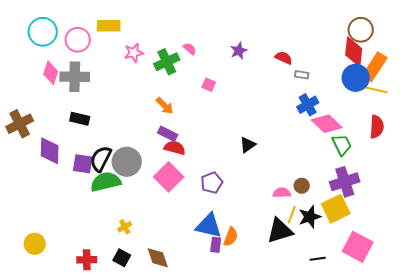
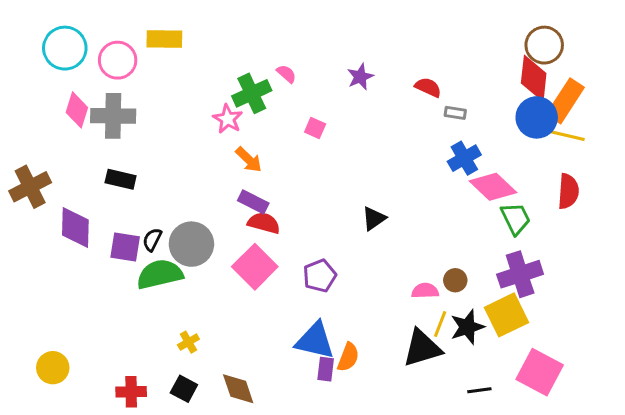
pink star: (134, 53) -> (228, 119), moved, turned -30
black semicircle: (101, 159) -> (152, 240), size x0.6

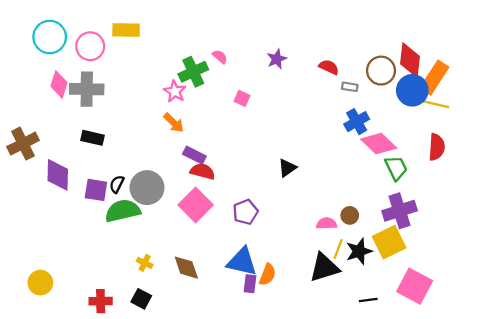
brown circle: (544, 45) -> (381, 71), moved
orange arrow: (249, 160) -> (174, 123), moved
yellow cross: (188, 342) -> (145, 263), turned -35
brown diamond: (238, 389) -> (186, 268), moved

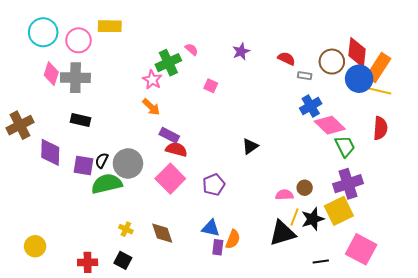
blue triangle: (242, 262) -> (211, 228), size x0.7

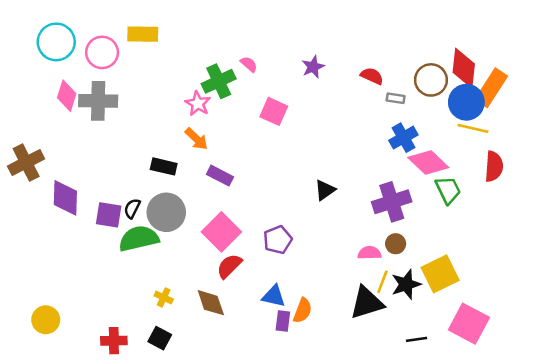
pink square: (211, 86) -> (274, 111), size x1.5
yellow line: (379, 91) -> (473, 128), moved
black rectangle: (81, 120) -> (164, 166), moved
red semicircle: (176, 149) -> (229, 266), moved, turned -60
purple cross: (348, 184) -> (392, 202), moved

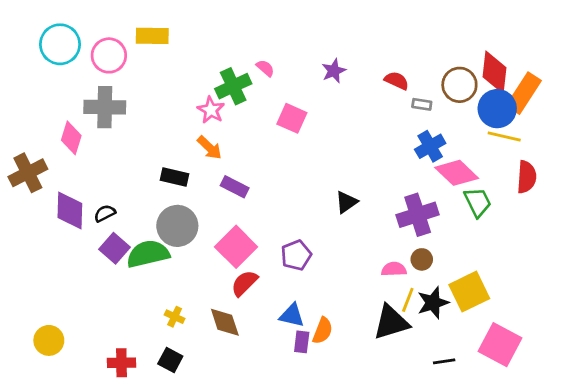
pink diamond: (67, 96) -> (71, 138), moved
black semicircle: (132, 208) -> (105, 213), moved, turned 36
purple square: (109, 215) -> (114, 248), moved, turned 32

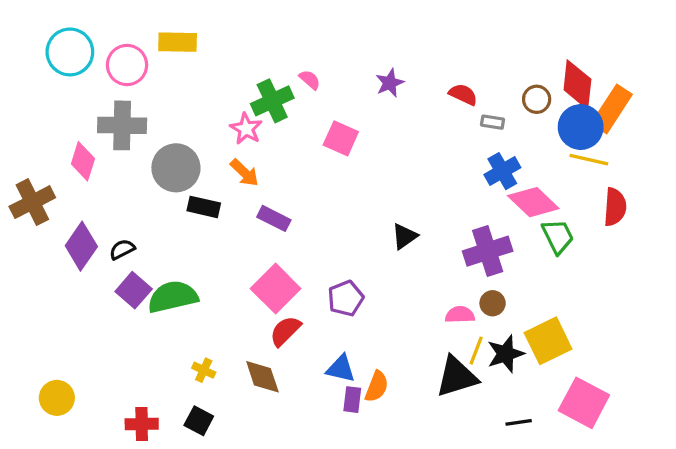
brown circle: (459, 85) -> (537, 99), size x0.7
purple diamond: (70, 211) -> (81, 246), turned 33
gray circle: (177, 226) -> (176, 168), moved

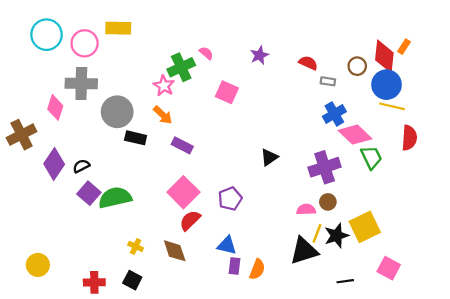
orange rectangle: (612, 109) -> (404, 47), moved, size x0.5
orange semicircle: (377, 386) -> (257, 269), moved
pink square: (584, 403) -> (389, 268), size x0.7

